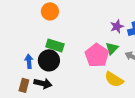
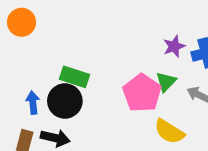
orange circle: (50, 11) -> (21, 22), moved

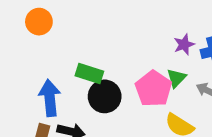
black circle: (65, 101) -> (105, 96), moved
blue arrow: (33, 103) -> (50, 98), size x1.6

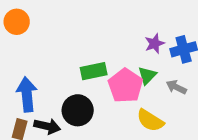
green rectangle: (89, 74) -> (94, 71), moved, turned -30
black circle: (105, 96) -> (78, 110), moved

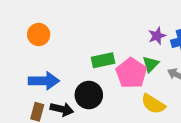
orange circle: (17, 22) -> (39, 35), moved
blue arrow: (27, 94) -> (44, 81), turned 96

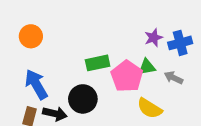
green triangle: (151, 64) -> (147, 67), turned 36
blue arrow: (44, 81) -> (36, 84), turned -120

